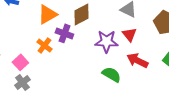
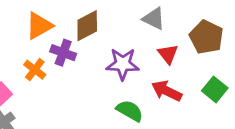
red triangle: (129, 34) -> (168, 54), moved

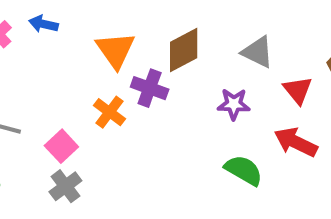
gray triangle: (154, 19) -> (258, 52), moved
orange triangle: (39, 26) -> (116, 50), turned -36
purple star: (123, 64) -> (234, 104), size x0.7

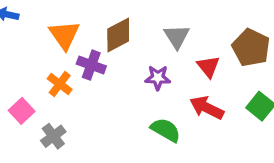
gray triangle: (258, 52) -> (177, 37), turned 32
gray cross: (65, 186) -> (53, 136), moved

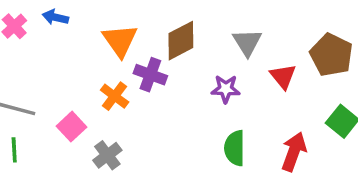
red arrow: (207, 108) -> (294, 152), moved, turned 84
green semicircle: (166, 130) -> (235, 148), turned -120

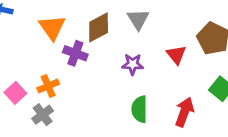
gray triangle: (247, 42) -> (138, 19), moved
orange cross: (115, 96) -> (48, 86), moved, turned 30

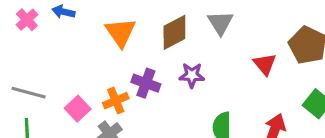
purple cross: (75, 53) -> (146, 83), moved
purple star: (133, 64) -> (192, 75), moved

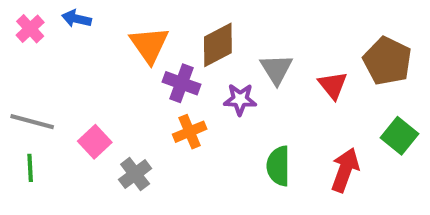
gray triangle: (220, 23) -> (276, 69), moved
purple cross: (146, 83) -> (181, 83), moved
orange cross: (116, 101) -> (190, 132), moved

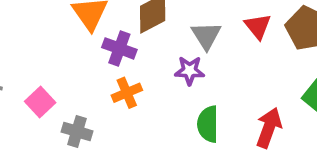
red triangle: (333, 85) -> (258, 26), moved
purple star: (240, 99) -> (190, 71), moved
gray cross: (135, 174) -> (77, 131), turned -36

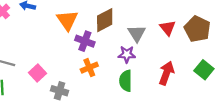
green semicircle: (208, 124) -> (126, 81), moved
red arrow: (269, 128) -> (166, 73), moved

